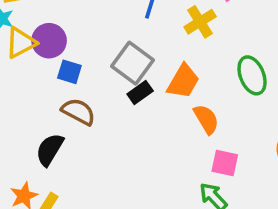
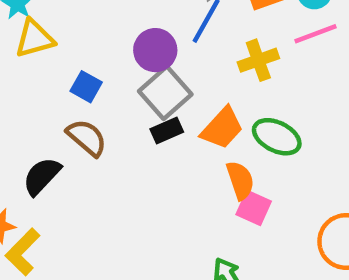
purple circle: (49, 41) -> (155, 50), moved
green ellipse: (252, 75) -> (277, 137), moved, turned -54
pink square: (225, 163) -> (254, 208), moved

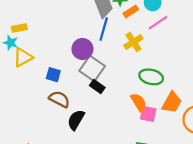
orange trapezoid: (222, 128) -> (172, 102), moved
black rectangle: (167, 130) -> (97, 87), turned 72
black semicircle: (42, 176) -> (76, 120), moved

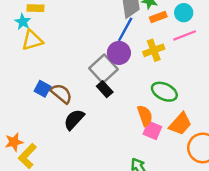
purple circle: (82, 49) -> (119, 53), moved
blue square: (53, 75) -> (42, 89), moved

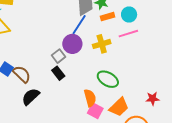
gray square: (104, 69) -> (59, 56), size x0.6

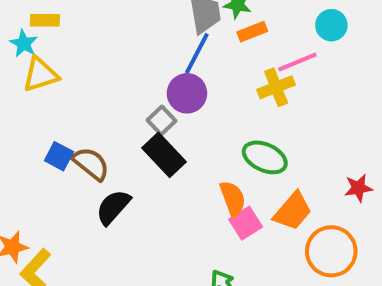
cyan circle: (129, 14) -> (331, 25), moved
yellow cross: (102, 44) -> (276, 87), moved
black rectangle: (58, 73) -> (164, 155), size x1.5
pink square: (95, 111) -> (246, 223), turned 35

